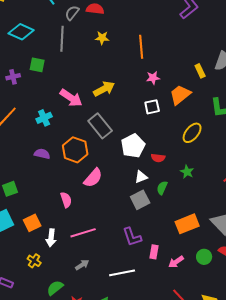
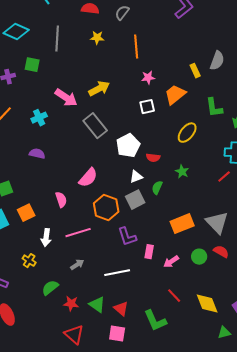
gray semicircle: (72, 13) -> (122, 13), moved
orange hexagon: (75, 150) -> (106, 208), moved
orange square: (32, 223) -> (26, 213), moved

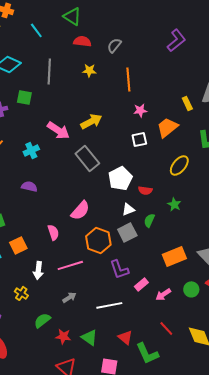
pink rectangle: (149, 252) -> (141, 284), turned 40
red triangle: (121, 309) -> (125, 337), moved

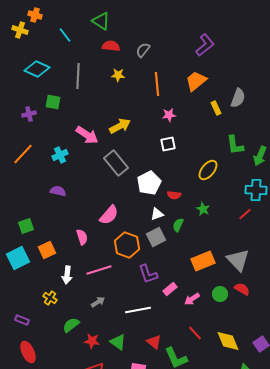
orange trapezoid: (167, 127) -> (196, 81), moved

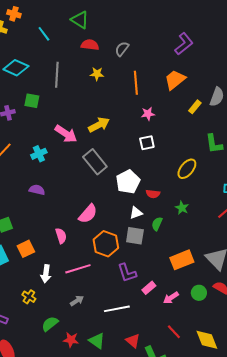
yellow rectangle: (216, 108) -> (195, 107), turned 64
gray square: (156, 237) -> (135, 236), turned 36

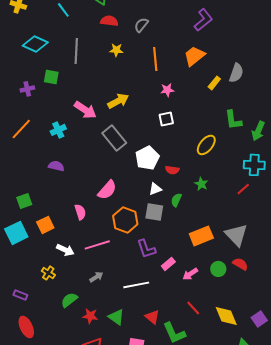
white arrow: (46, 274) -> (65, 250), turned -72

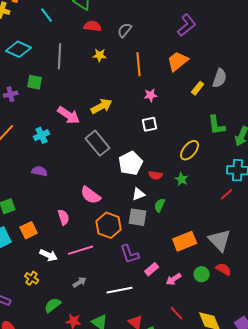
green star: (201, 184) -> (182, 179), moved
pink semicircle: (107, 190) -> (91, 195), turned 85

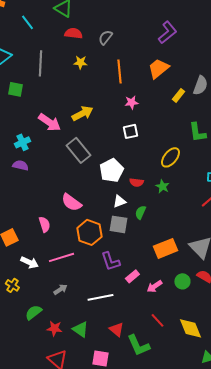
purple semicircle: (40, 171) -> (20, 165), moved

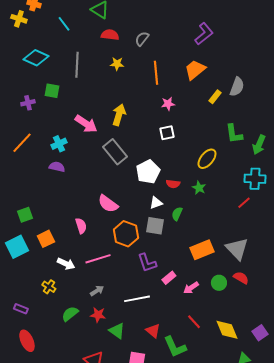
yellow arrow: (82, 113) -> (119, 115), turned -45
red star: (54, 328) -> (98, 315), moved

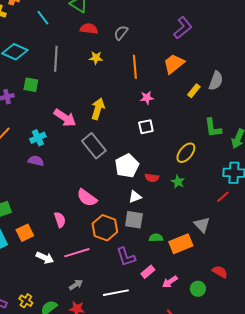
green semicircle: (177, 214) -> (156, 238), moved, turned 64
gray triangle: (237, 249) -> (202, 225), moved, size x0.7
green circle: (219, 283) -> (198, 289), moved
yellow cross: (49, 287) -> (26, 301), moved

